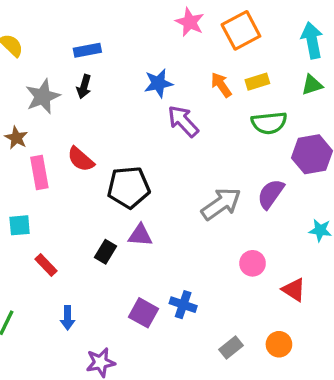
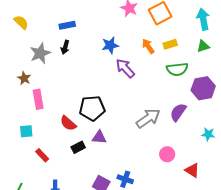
red semicircle: (81, 159) -> (68, 123), moved
black rectangle: (105, 252) -> (78, 147), turned 32

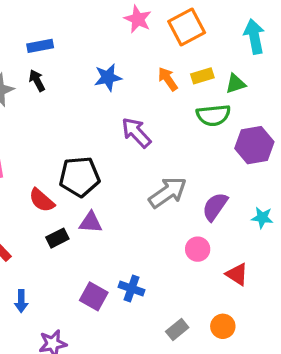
green triangle: (203, 46) -> (235, 84), moved
black arrow: (65, 47) -> (37, 81), turned 136
purple arrow: (125, 68) -> (136, 133), moved
purple semicircle: (178, 112) -> (215, 207), moved

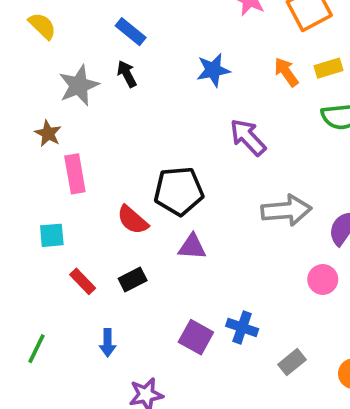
blue rectangle: (40, 46) -> (131, 32), turned 50
gray arrow: (168, 192) -> (286, 210), turned 30
black rectangle: (57, 238) -> (133, 279), moved
gray rectangle: (177, 329) -> (292, 362), moved

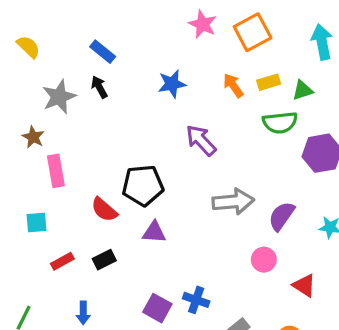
red rectangle: (83, 281) -> (62, 261), turned -75

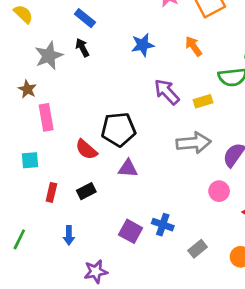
yellow rectangle: (269, 82) -> (203, 101), moved
red rectangle: (62, 261) -> (51, 192), turned -48

